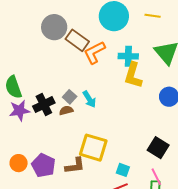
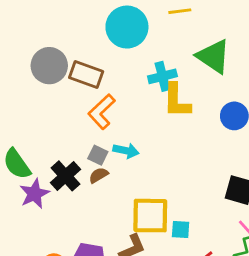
orange L-shape: (94, 52) -> (102, 112), moved
cyan arrow: (89, 99) -> (126, 151), turned -30
cyan square: (123, 170) -> (181, 230), moved

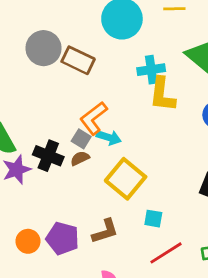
orange L-shape: (102, 112) -> (94, 118), moved
black cross: (66, 176) -> (48, 156), turned -32
yellow square: (150, 216) -> (126, 179), moved, turned 33

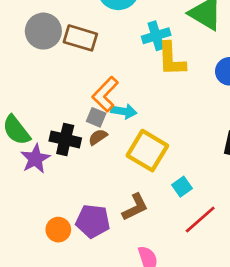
cyan square: (153, 219) -> (182, 187), turned -36

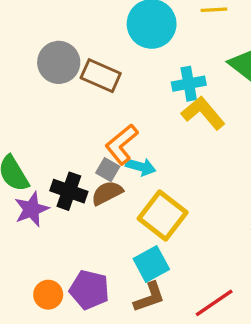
yellow L-shape: (171, 59) -> (203, 113), turned 135
brown semicircle: (98, 137) -> (107, 193), size x1.4
cyan square: (182, 187) -> (151, 264), moved, size x1.5
brown L-shape: (135, 207) -> (149, 297), moved

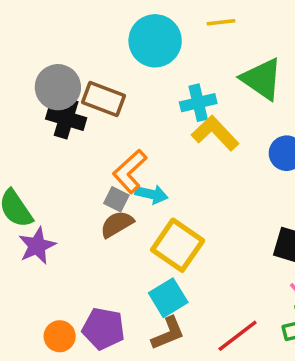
black cross: (69, 191) -> (66, 118), moved

